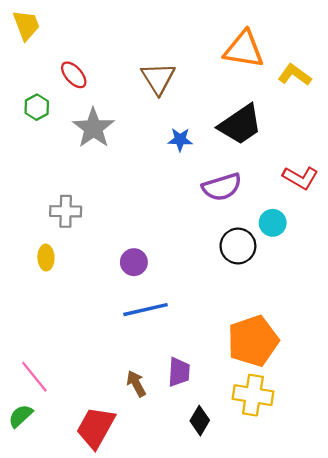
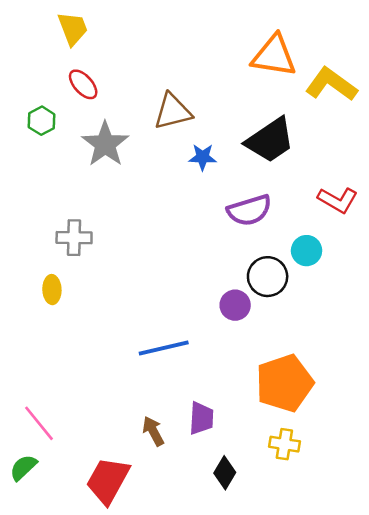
yellow trapezoid: (26, 25) -> (73, 28), moved
yellow L-shape: (295, 75) -> (331, 84), size x1.4
brown triangle: (158, 78) -> (173, 112), moved, turned 48
purple circle: (134, 262) -> (235, 305), moved
yellow cross: (253, 395) -> (284, 444), size x0.7

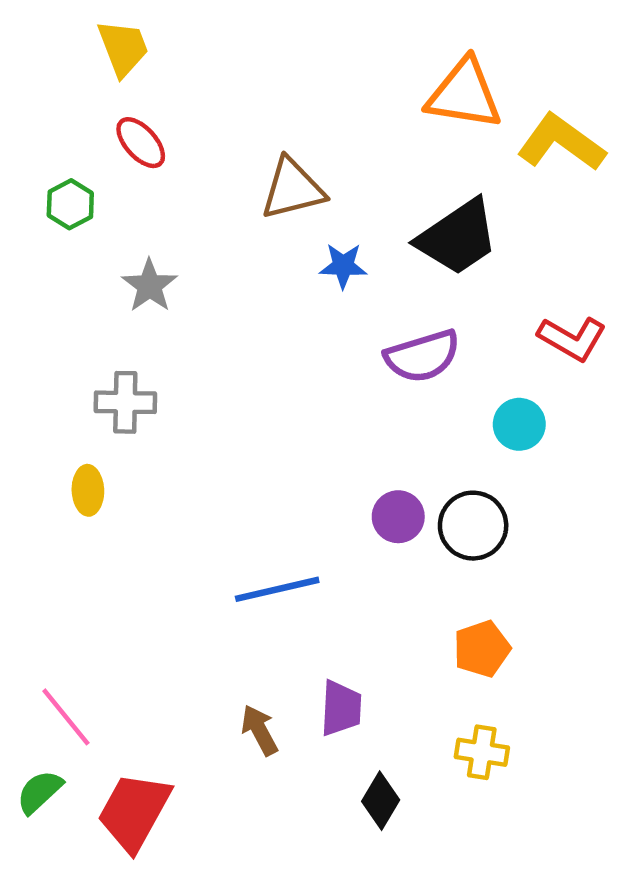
gray star: (105, 144) -> (150, 286), moved, size x0.7
black circle: (268, 277) -> (473, 526), moved
orange pentagon: (284, 383) -> (482, 649), size x0.6
red trapezoid: (108, 480) -> (134, 812), moved

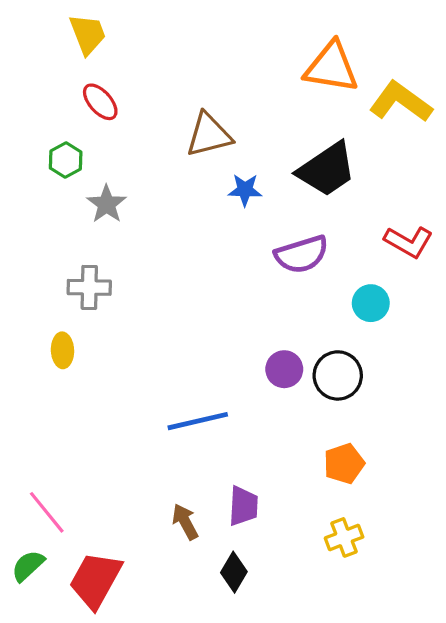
green hexagon: (70, 204) -> (66, 160), moved
yellow cross: (482, 752) -> (344, 537), turned -30
black diamond: (381, 801) -> (234, 572), moved

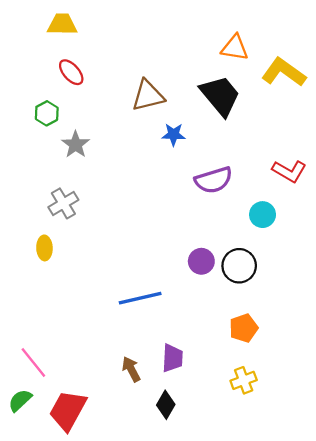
yellow trapezoid: (88, 34) -> (62, 24), turned -68
orange triangle: (331, 67) -> (235, 48), size x0.7
black trapezoid: (327, 169) -> (220, 96), moved, turned -96
gray cross: (89, 287) -> (63, 203), turned -32

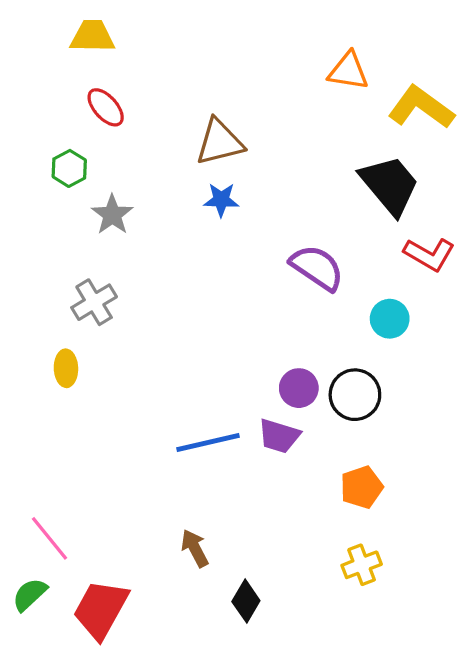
black trapezoid: (220, 96) -> (390, 185), moved
blue star: (174, 134) -> (221, 200), moved
purple semicircle: (214, 180) -> (317, 268), turned -129
purple trapezoid: (172, 358) -> (279, 436), moved, turned 104

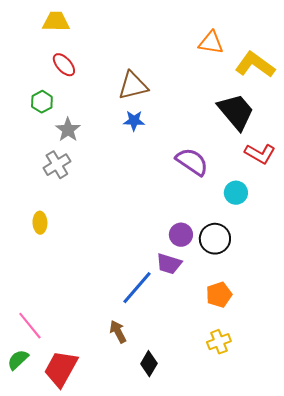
gray cross: (94, 302) -> (57, 165), moved
blue line: (208, 443) -> (137, 288), moved, turned -36

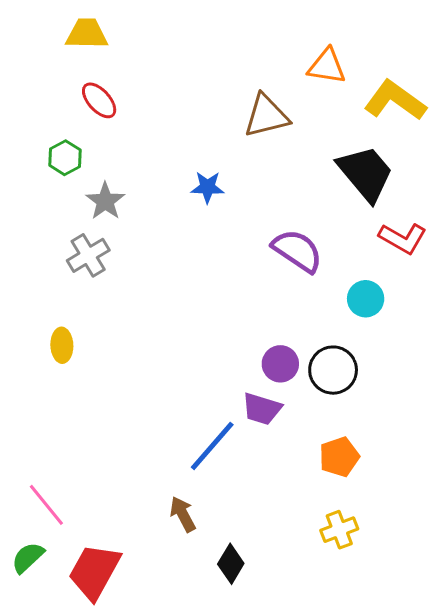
brown triangle: (133, 86) -> (266, 116), moved

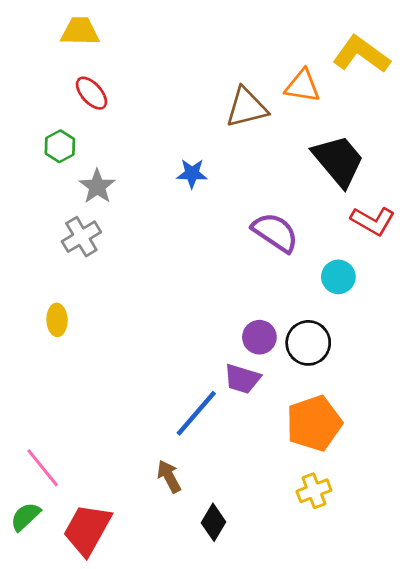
orange triangle: (327, 66) -> (302, 86), moved
yellow L-shape: (395, 100) -> (361, 54), moved
orange pentagon: (339, 457) -> (314, 423), size x1.5

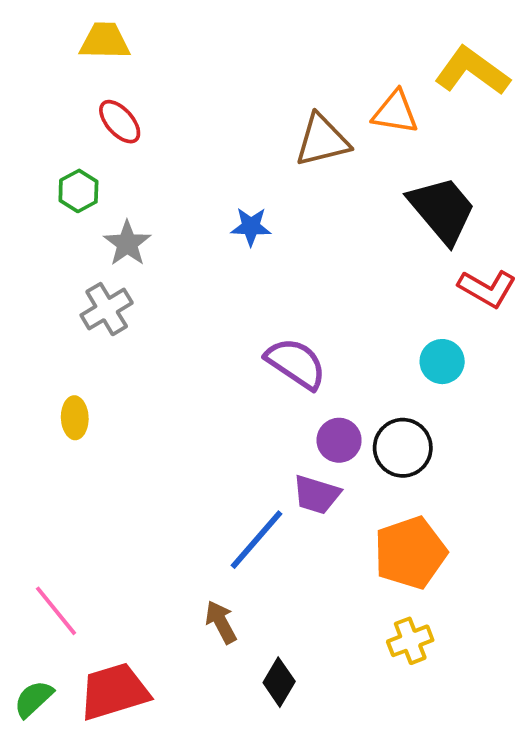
purple semicircle: (275, 232) -> (296, 363), moved
green semicircle: (25, 517) -> (33, 699), moved
red trapezoid: (87, 530) -> (114, 691), turned 44

